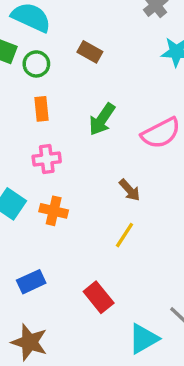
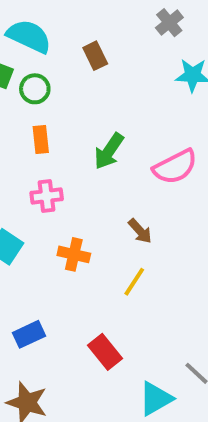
brown rectangle: (90, 52) -> (95, 56), moved, turned 35
orange cross: (54, 211) -> (74, 254), moved

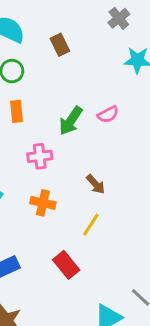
pink semicircle: (175, 167) -> (108, 114), moved, size x0.6
pink cross: (47, 196) -> (40, 156), moved
red rectangle: (105, 352) -> (66, 265), moved

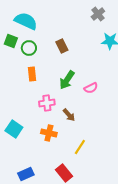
brown rectangle: (60, 45) -> (62, 46), moved
pink semicircle: (108, 114) -> (91, 88), moved
brown arrow: (96, 184) -> (69, 115), moved

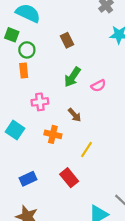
green circle: (29, 48) -> (27, 50), moved
orange rectangle: (32, 74) -> (24, 71), moved
pink cross: (47, 103) -> (40, 102), moved

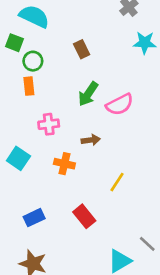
pink semicircle: (98, 86) -> (120, 104), size x1.5
brown arrow: (75, 115) -> (91, 140), turned -56
yellow line: (86, 150) -> (117, 182), moved

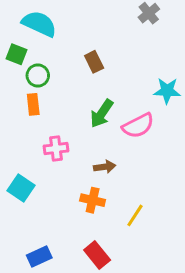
cyan star: (145, 43) -> (167, 91), moved
orange cross: (64, 164) -> (93, 200), moved

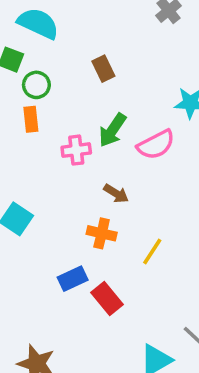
pink cross: (56, 148) -> (76, 150), moved
brown arrow: (105, 167) -> (116, 194), turned 40
blue rectangle: (39, 256) -> (73, 279), moved

